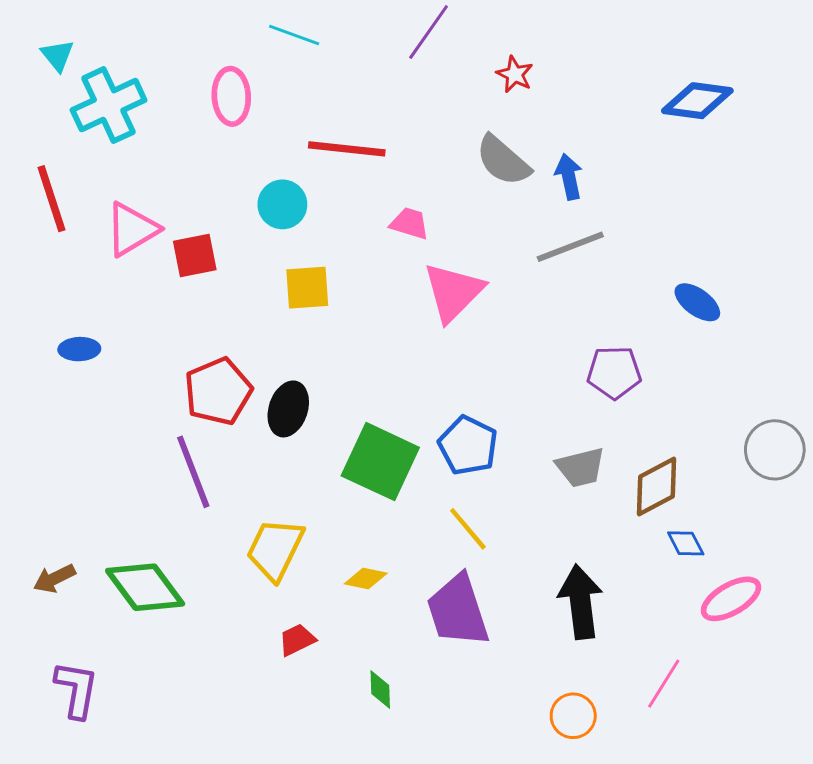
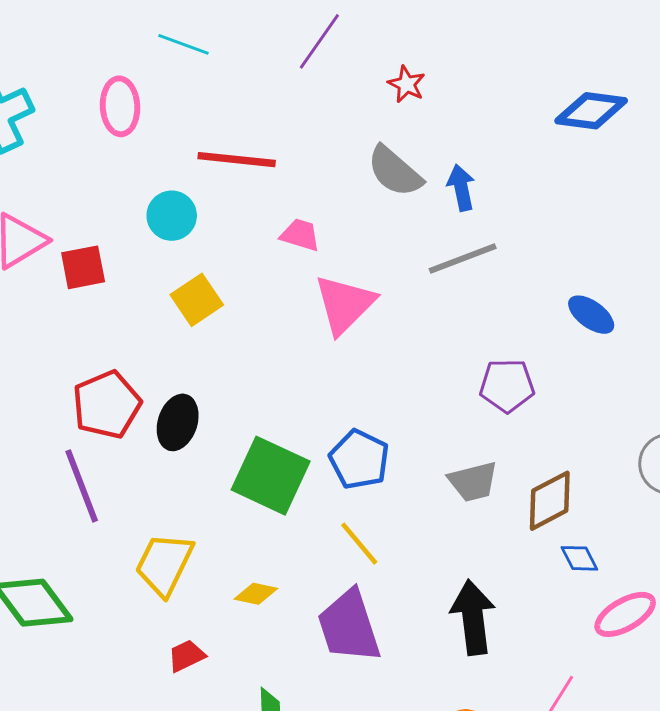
yellow square: (307, 288) -> (197, 300), turned -30

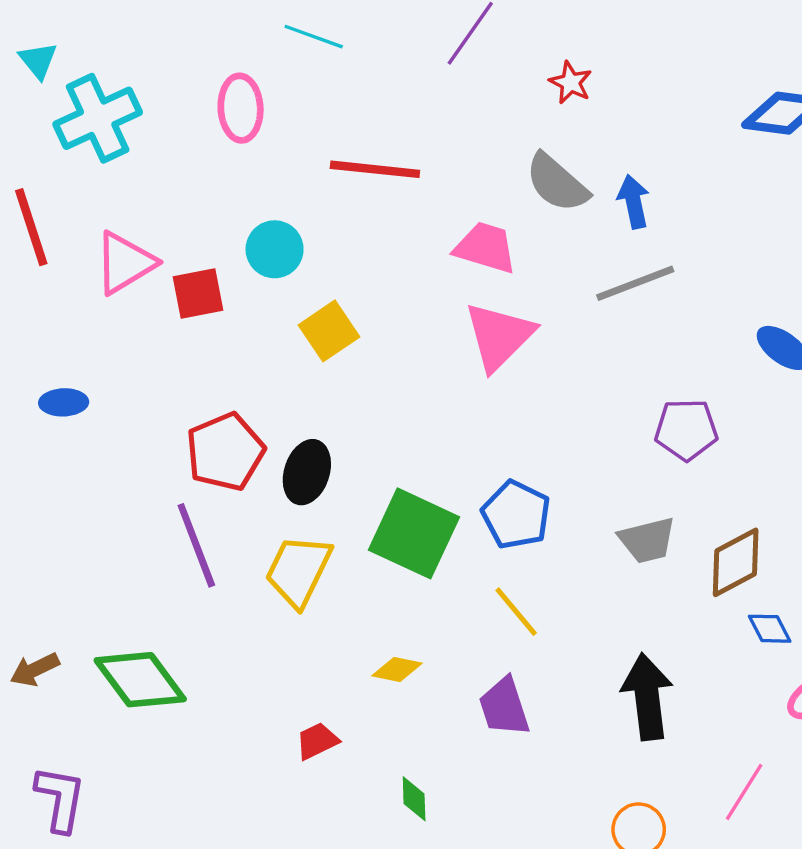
cyan circle: (172, 216) -> (275, 249), moved
pink trapezoid: (300, 235) -> (486, 248), moved, size x1.4
yellow trapezoid: (164, 564) -> (298, 571), moved
purple trapezoid: (349, 626) -> (504, 707), size x0.7

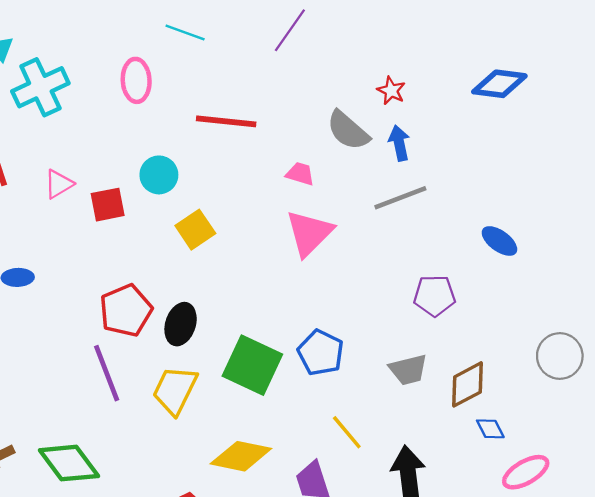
red star: (571, 83) -> (391, 91), moved
pink trapezoid: (486, 248) -> (300, 174), size x0.7
pink triangle: (125, 263) -> (59, 184), size x0.7
yellow line: (516, 612) -> (347, 432), moved
yellow diamond: (397, 669) -> (241, 456), size x1.8

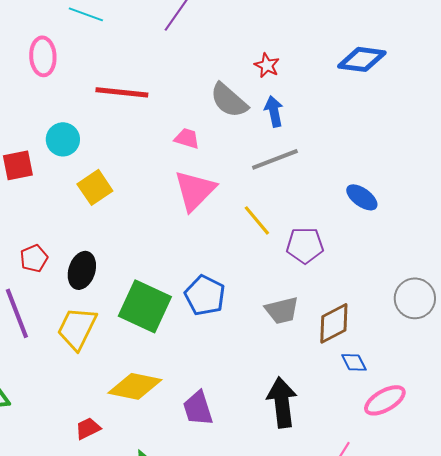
red pentagon: (126, 310) -> (34, 258), size x0.6
yellow line: (347, 432) -> (257, 220), moved

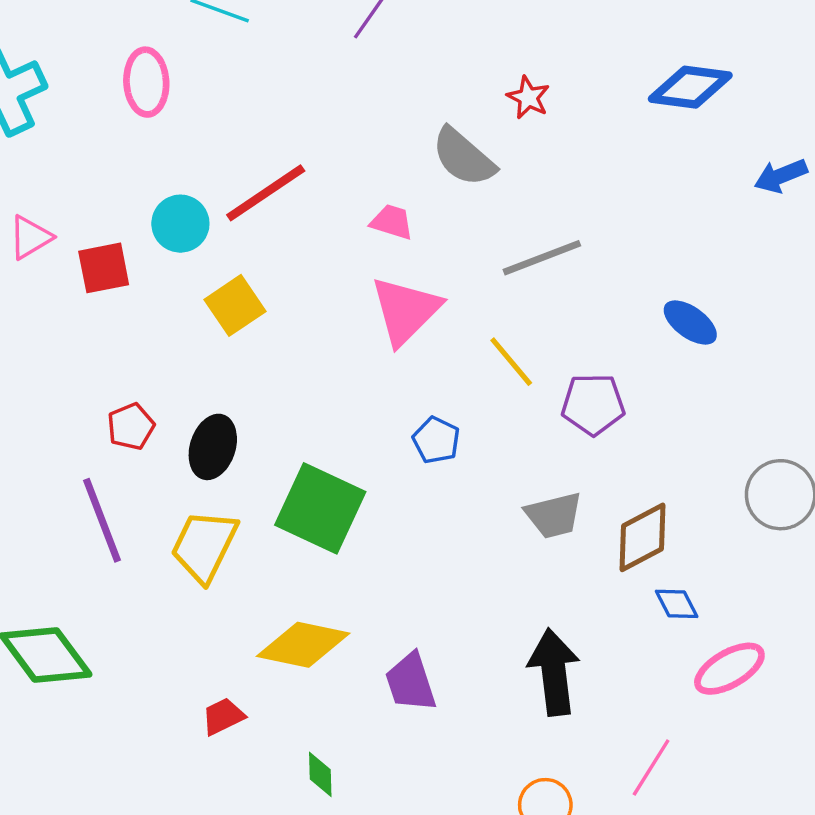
red line: (122, 92) -> (266, 193), moved, turned -40
blue arrow: (274, 111) -> (781, 176), moved, turned -100
blue pentagon: (205, 295) -> (436, 440), moved, size x0.7

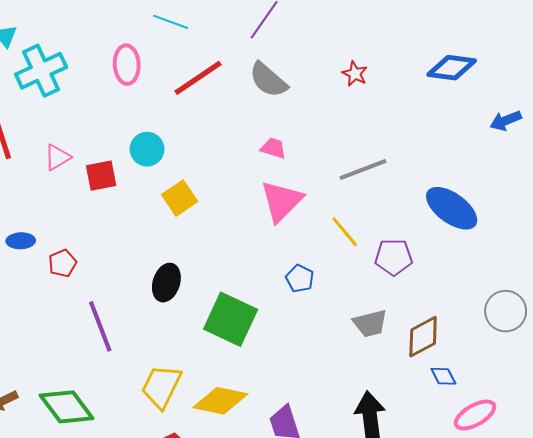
gray semicircle: (463, 157) -> (268, 80), moved
red line: (266, 193) -> (198, 78), moved
blue ellipse: (690, 322) -> (452, 208), size x1.6
red pentagon: (131, 427) -> (62, 263), moved
yellow trapezoid: (204, 546) -> (161, 386), moved

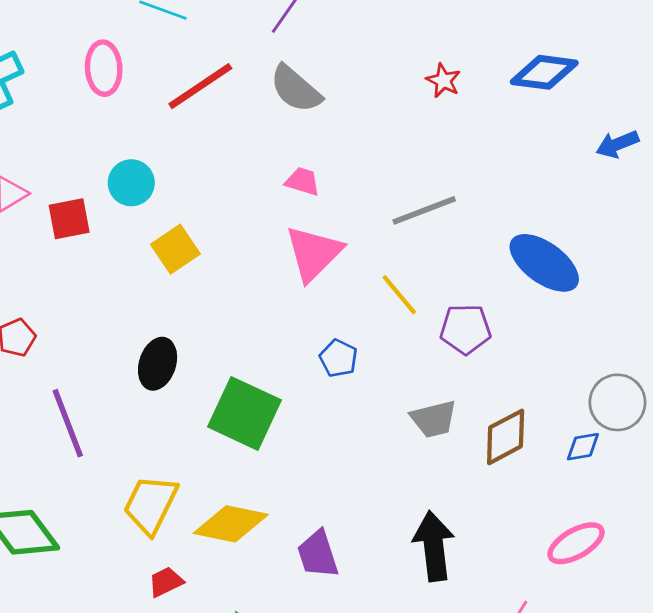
red star: (355, 74) -> (443, 81), moved
blue diamond: (443, 376) -> (583, 447), moved, turned -72

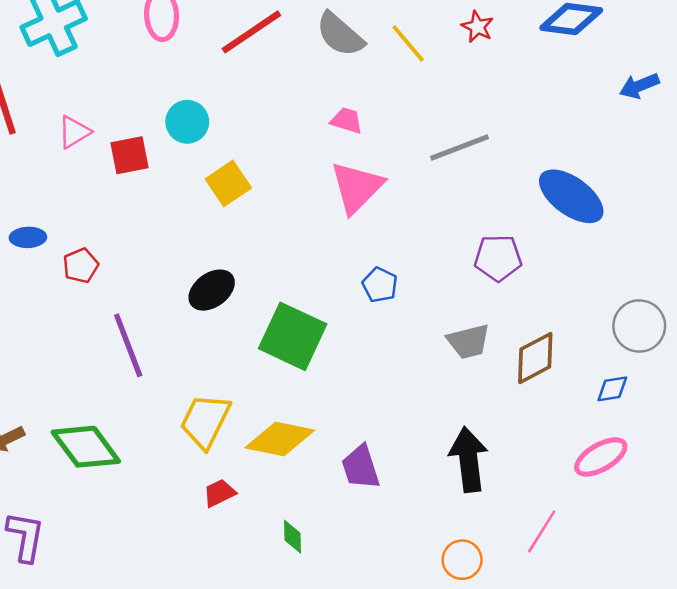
yellow line: (399, 295) -> (408, 43), moved
black ellipse: (158, 364) -> (212, 290), turned 36
blue diamond: (583, 447) -> (612, 389), moved

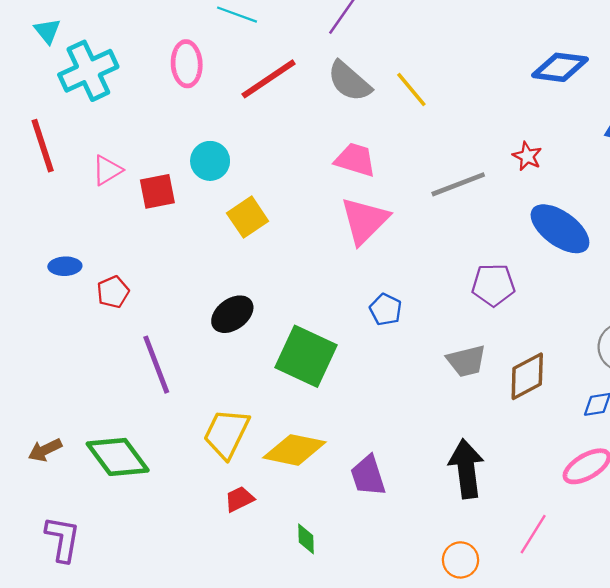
red star: (477, 27) -> (527, 156), moved
pink trapezoid: (346, 121) -> (355, 160), size x1.4

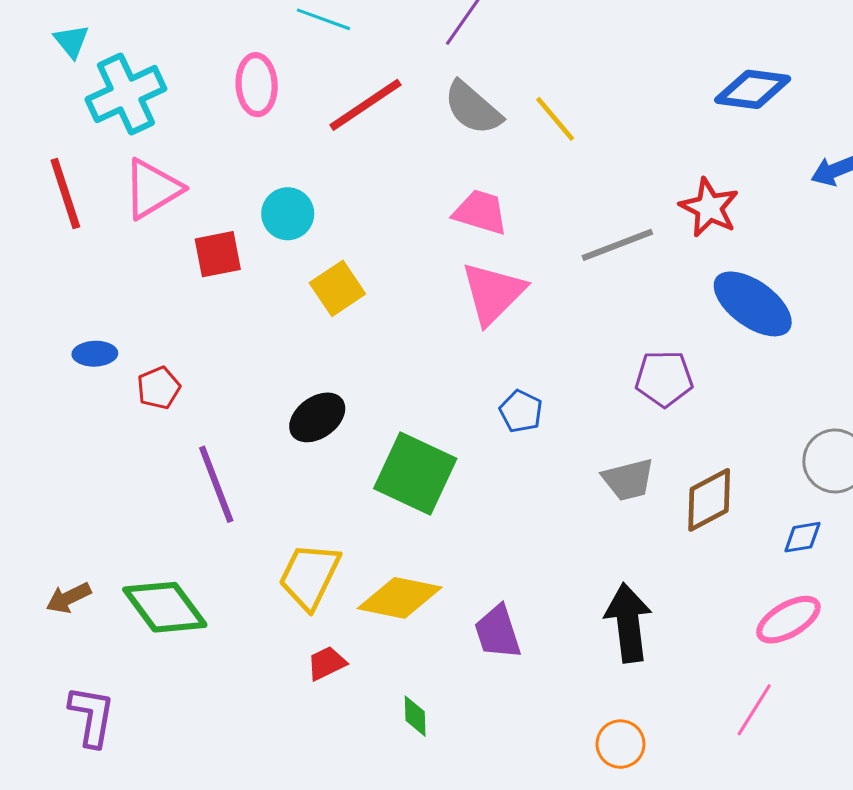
red star: (527, 156) -> (709, 208), size x1.5
pink triangle: (107, 170) -> (152, 189), moved, size x1.5
pink line: (533, 534) -> (754, 710), moved

